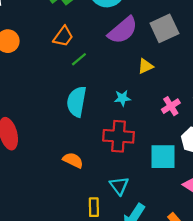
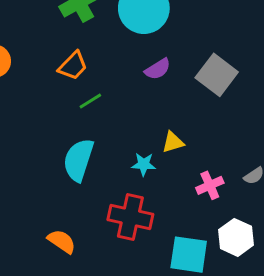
gray square: (164, 28) -> (217, 75), turned -36
purple semicircle: (123, 30) -> (158, 69), size x0.6
yellow triangle: (145, 66) -> (173, 142), moved

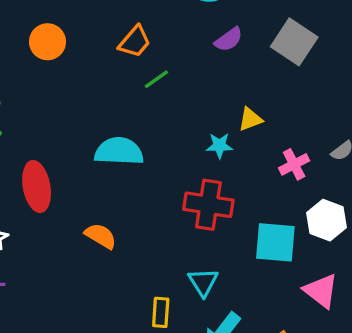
cyan semicircle: (79, 160) -> (119, 151), moved, turned 78
orange semicircle: (62, 241) -> (101, 236), moved

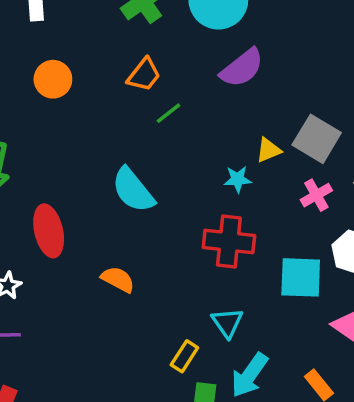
purple semicircle: (229, 40) -> (242, 68), size x1.5
gray square: (294, 42) -> (317, 139), moved
cyan semicircle: (119, 151) -> (133, 190), turned -129
yellow rectangle: (161, 312) -> (184, 356), turned 32

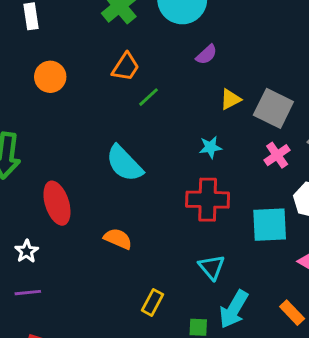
purple semicircle: (242, 68) -> (206, 55), size x0.6
yellow triangle: (268, 150) -> (230, 99), moved
yellow rectangle: (184, 356) -> (153, 302), moved

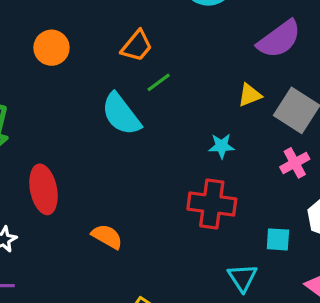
purple semicircle: (206, 55) -> (279, 39), moved, size x1.8
cyan semicircle: (124, 163) -> (121, 114), moved
cyan square: (270, 225) -> (278, 239), size x0.6
cyan triangle: (212, 267) -> (242, 278), moved

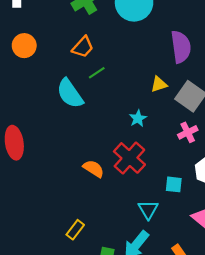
purple semicircle: (279, 39) -> (181, 47), turned -64
cyan star: (222, 146) -> (138, 118), turned -30
red cross: (212, 204) -> (129, 158), turned 32
orange semicircle: (107, 236) -> (94, 169), moved

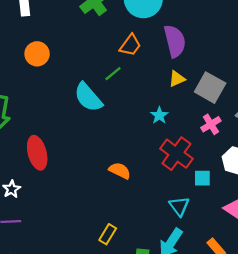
orange trapezoid: (83, 47) -> (130, 45), moved
purple semicircle: (181, 47) -> (175, 41), moved
red cross: (129, 158) -> (176, 154), moved

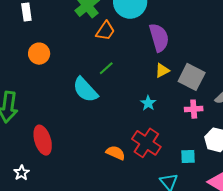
orange trapezoid: (130, 45) -> (105, 31), moved
pink cross: (211, 124) -> (194, 109), turned 30
red cross: (176, 154) -> (146, 143), moved

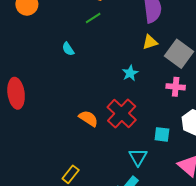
green line: (106, 68) -> (93, 18), moved
cyan semicircle: (85, 90) -> (68, 49), size x0.5

